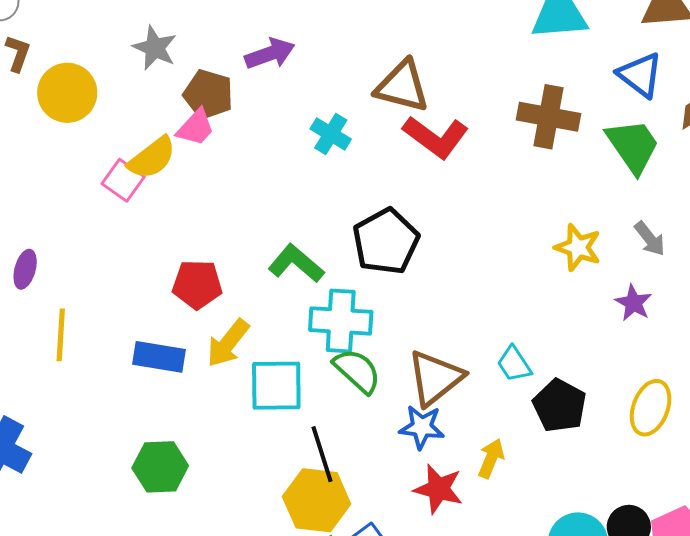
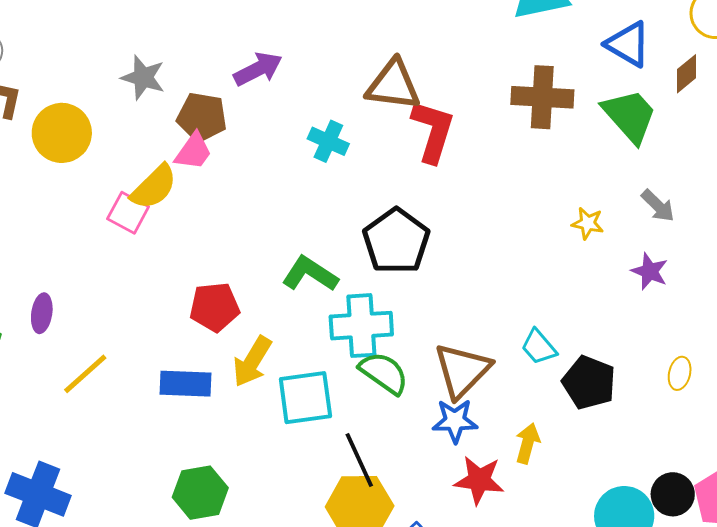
red L-shape: (436, 137) -> (433, 131), turned -102
yellow star: (578, 247) -> (588, 223), size x0.7
yellow line: (61, 335) -> (85, 374), turned 52
yellow ellipse: (651, 408) -> (680, 373), size x0.6

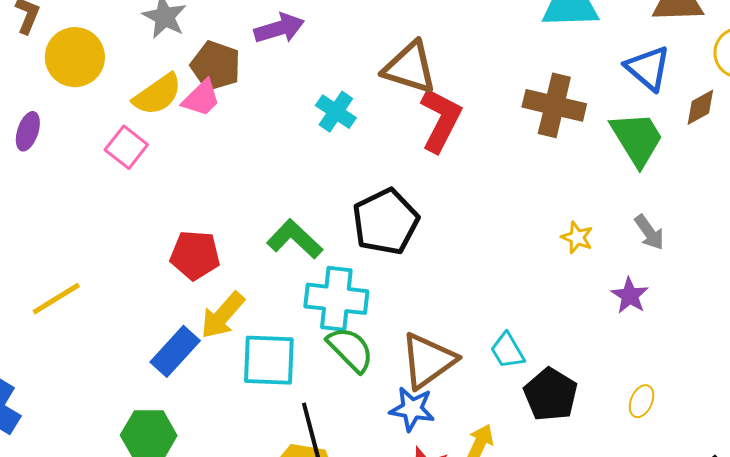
yellow semicircle: (154, 187) -> (157, 94), moved
purple ellipse: (42, 313) -> (28, 131), moved
blue rectangle: (185, 384) -> (175, 351), moved, turned -60

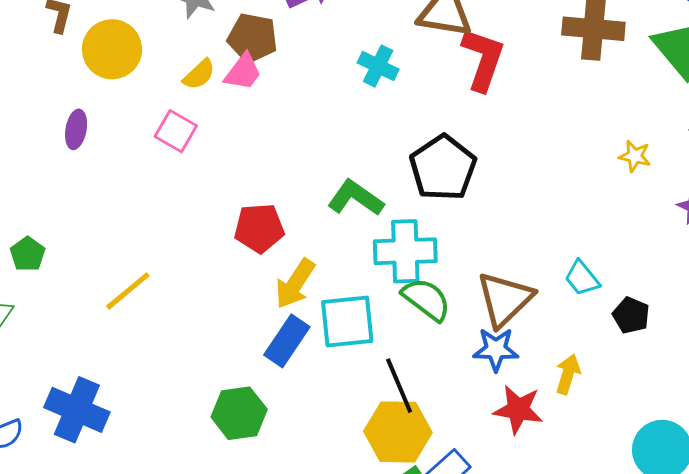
yellow semicircle: (157, 94) -> (199, 74), size x0.7
blue rectangle: (175, 351) -> (287, 341), moved
black pentagon: (551, 394) -> (631, 315), size x0.7

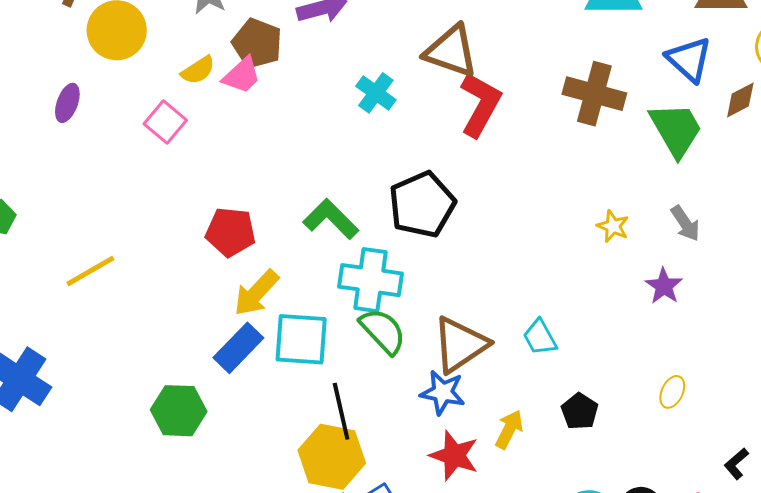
black pentagon: (631, 315) -> (580, 411), moved

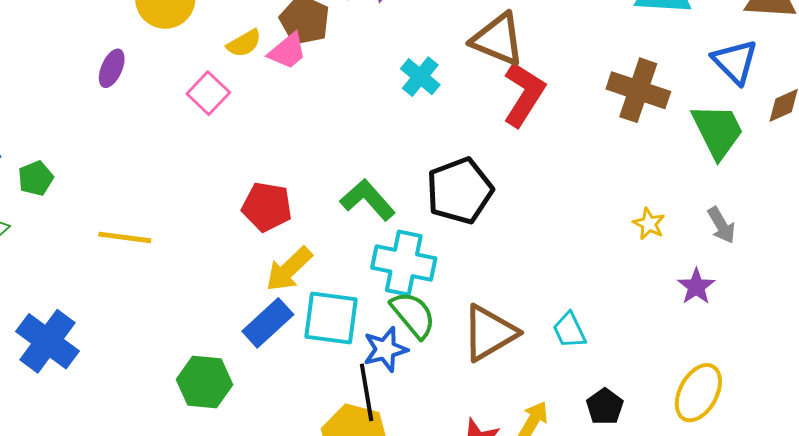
yellow line: (90, 271) -> (125, 237), turned 34
blue star: (443, 392) -> (385, 349), moved, turned -30
yellow ellipse: (672, 392) -> (698, 393), size x1.8

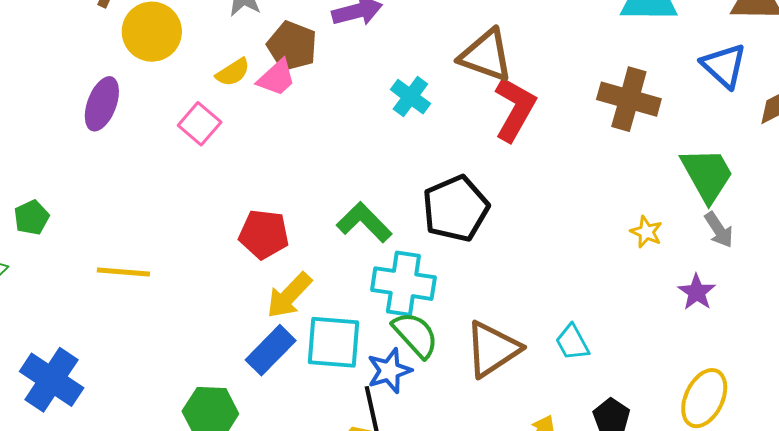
purple ellipse: (112, 68) -> (102, 104), size x1.4
green trapezoid: (718, 131) -> (707, 175), moved

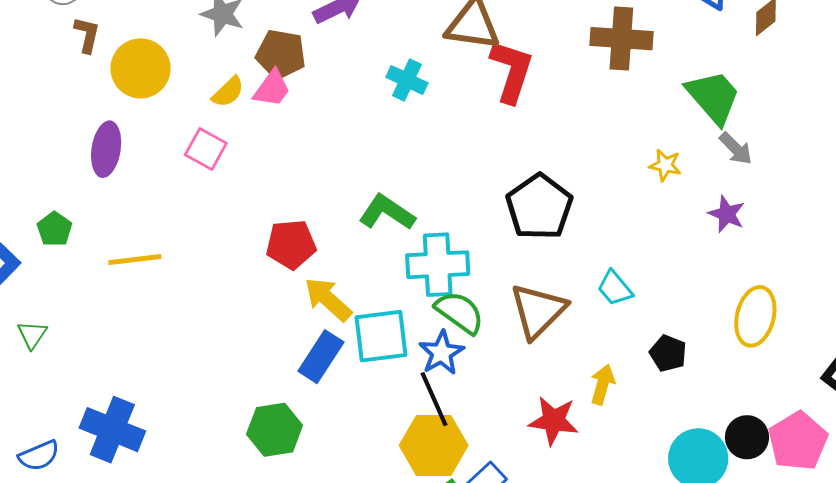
black pentagon: (456, 209) -> (539, 207), moved
green pentagon: (32, 218) -> (54, 229), moved
yellow line: (123, 272) -> (135, 260), moved
yellow arrow: (289, 295) -> (328, 299), turned 100

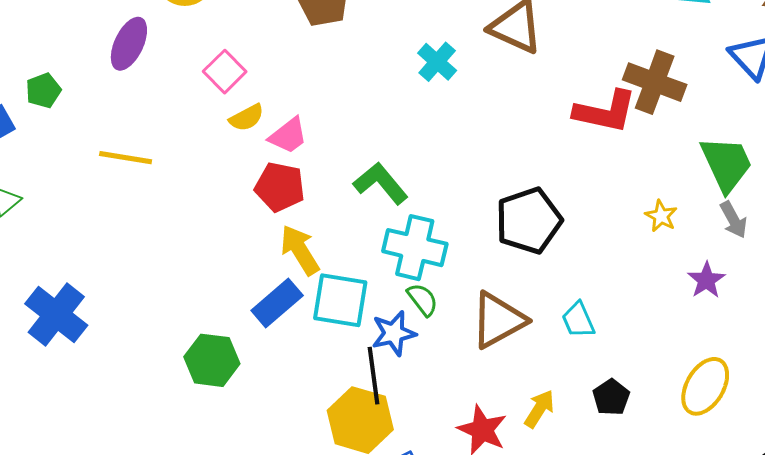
red L-shape: (512, 71) -> (605, 112), moved, turned 68
pink trapezoid: (272, 89) -> (288, 136), moved
yellow semicircle: (228, 92) -> (247, 118), moved
green pentagon: (54, 229) -> (43, 90), moved
green semicircle: (460, 312) -> (422, 300), size x0.7

